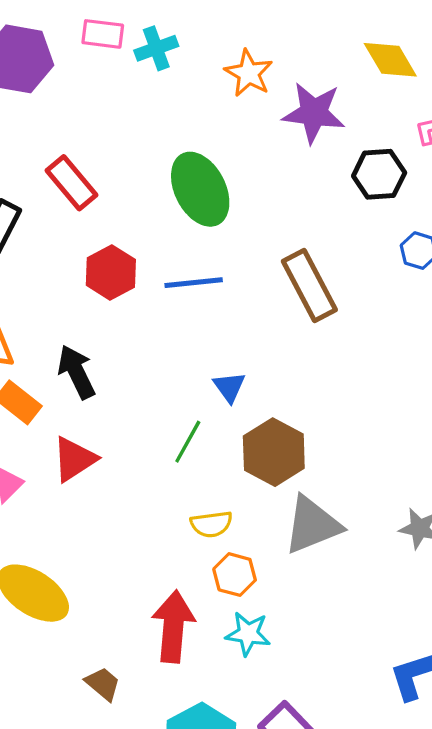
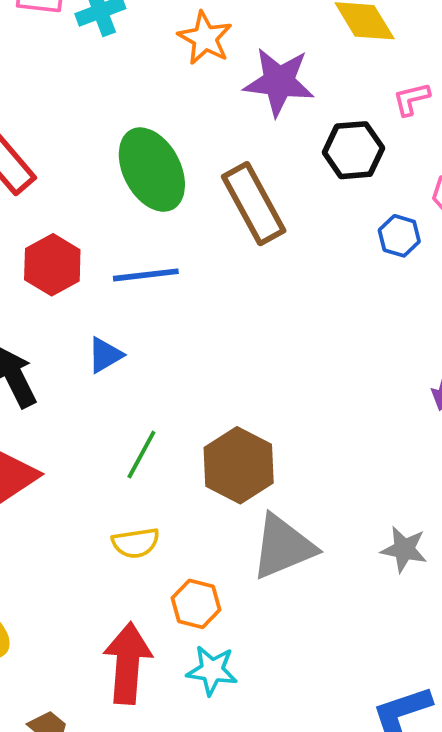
brown rectangle: (309, 286) -> (254, 204), moved
blue triangle: (229, 387) -> (105, 355), moved, turned 36
yellow semicircle: (211, 524) -> (136, 543), moved

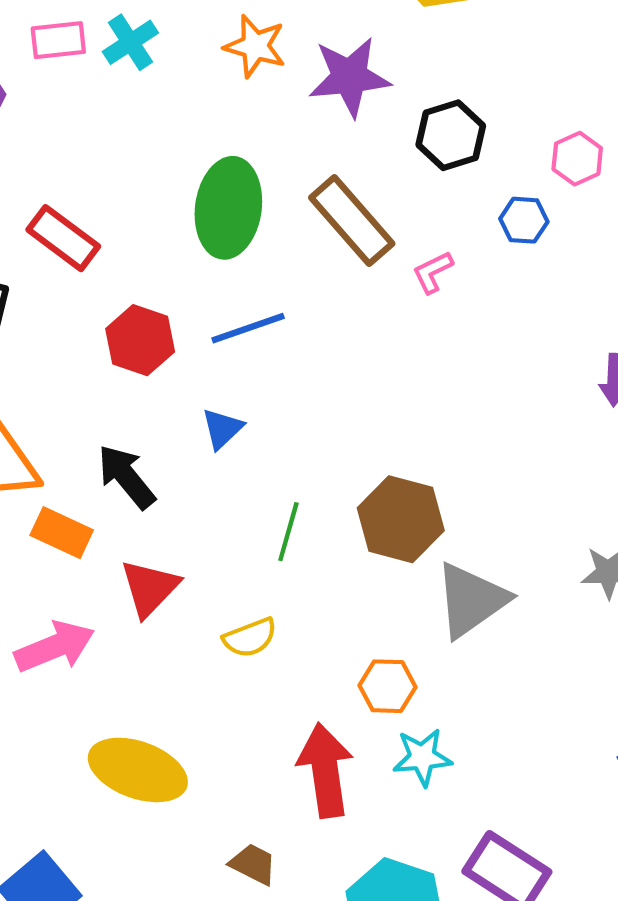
pink L-shape: (411, 99) -> (433, 272), moved
green ellipse: (152, 170) -> (228, 208), turned 48
yellow semicircle: (136, 543) -> (250, 638), moved

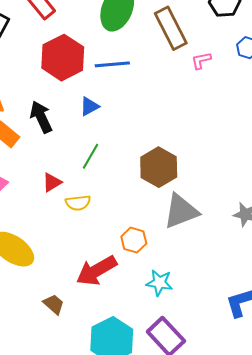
red hexagon: (140, 340) -> (63, 58), size x1.4
green line: (288, 532) -> (91, 156), moved
red triangle: (150, 588) -> (52, 182), moved, size x0.7
cyan star: (422, 757) -> (159, 283), moved
red arrow: (325, 770) -> (97, 271), turned -126

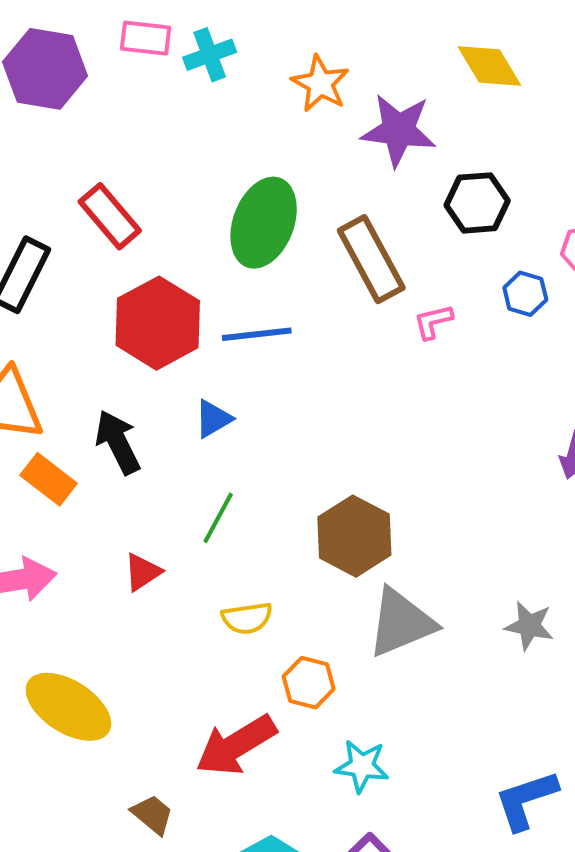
yellow semicircle: (78, 203) -> (247, 618), moved

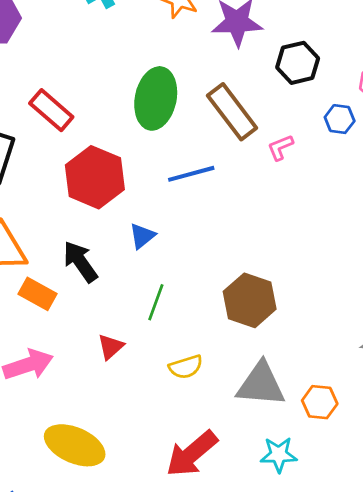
blue line: (257, 334) -> (191, 174), moved
gray triangle: (401, 623) -> (261, 384), moved, turned 36
orange hexagon: (309, 683) -> (320, 402), moved

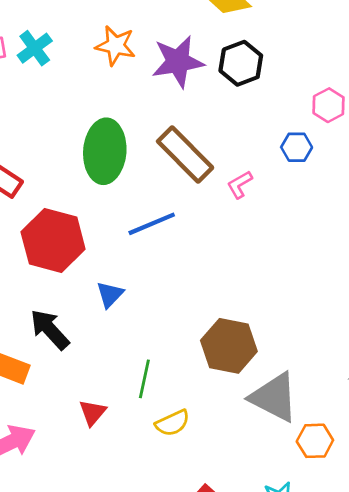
black hexagon: (298, 63) -> (241, 63), moved
green line: (156, 302) -> (144, 379), moved
gray triangle: (261, 384) -> (274, 397), moved, turned 30

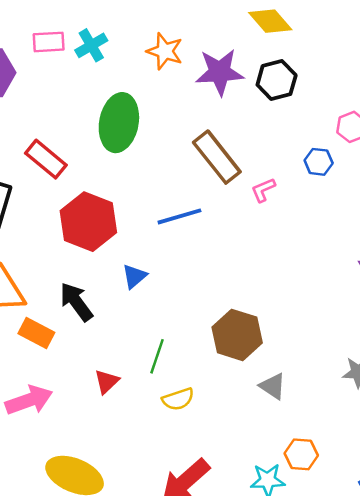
green ellipse: (105, 151) -> (119, 123), moved
gray triangle: (274, 397) -> (273, 386), size x0.6
orange hexagon: (315, 441) -> (301, 454), moved

